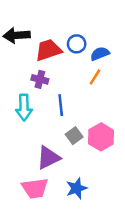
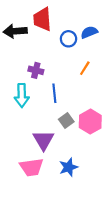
red trapezoid: (48, 50) -> (42, 19), moved, turned -75
blue semicircle: (100, 54) -> (89, 32), moved
purple triangle: (48, 158) -> (43, 140), turned -35

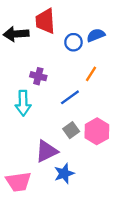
blue line: (54, 93) -> (70, 97), moved, turned 60
purple triangle: (43, 140) -> (47, 151), turned 35
pink trapezoid: (32, 167) -> (18, 182), moved
blue star: (69, 167) -> (64, 174), moved

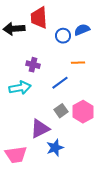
orange line: (91, 74) -> (78, 63), turned 56
cyan arrow: (23, 103) -> (20, 88), turned -100

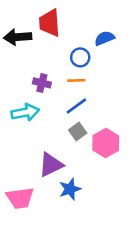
blue circle: (63, 36) -> (80, 57), moved
orange line: (78, 63) -> (76, 80), moved
gray square: (61, 111) -> (78, 132), moved

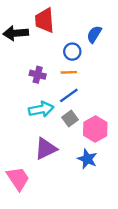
blue semicircle: (104, 38) -> (94, 34), turned -36
cyan arrow: (25, 112) -> (41, 109), moved
blue star: (70, 189) -> (87, 159), moved, turned -30
pink trapezoid: (20, 198) -> (18, 179), turned -116

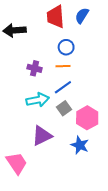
red trapezoid: (45, 20) -> (56, 17), moved
blue semicircle: (94, 34) -> (82, 16), moved

